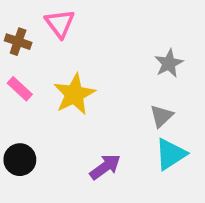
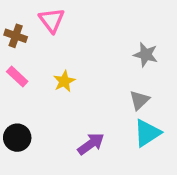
gray star: (169, 63) -> (146, 55), turned -30
yellow star: (74, 94) -> (64, 81), size x0.6

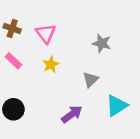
pink triangle: (52, 20) -> (46, 33), moved
gray star: (146, 55) -> (102, 43), moved
gray triangle: (139, 100) -> (91, 79), moved

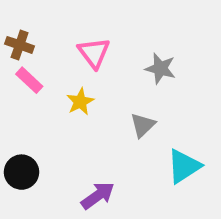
pink triangle: (46, 33) -> (94, 53), moved
pink rectangle: (13, 61) -> (29, 80), moved
purple arrow: (72, 114) -> (98, 196), moved

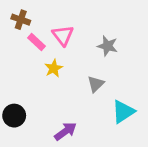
brown cross: (20, 45) -> (21, 20), moved
pink rectangle: (29, 80) -> (37, 42), moved

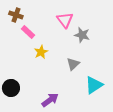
pink triangle: (63, 35) -> (65, 20), moved

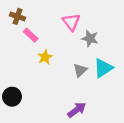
cyan triangle: (94, 85) -> (103, 68), moved
purple arrow: (50, 100) -> (77, 110), moved

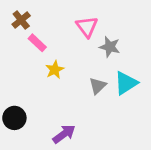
brown cross: (17, 16) -> (21, 20), turned 32
purple arrow: (77, 110) -> (64, 134), moved

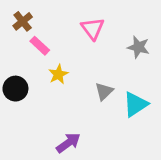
gray star: (110, 47) -> (138, 47), moved
cyan triangle: (126, 83) -> (136, 104), moved
black circle: (14, 118) -> (15, 89), moved

